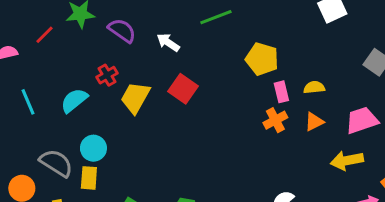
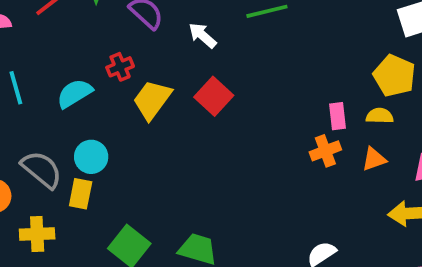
yellow pentagon: (262, 59) -> (394, 76), moved

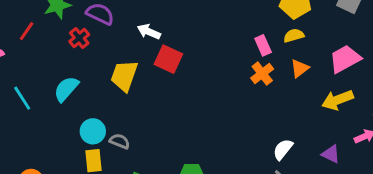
white arrow: (203, 35) -> (149, 32), moved
red cross: (120, 67) -> (79, 38), moved
gray semicircle: (42, 170) -> (120, 141), moved, size x0.6

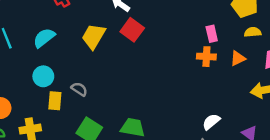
yellow semicircle: (294, 36) -> (253, 32), moved
orange cross: (262, 73) -> (206, 57), turned 30
cyan circle: (93, 131) -> (43, 76), moved

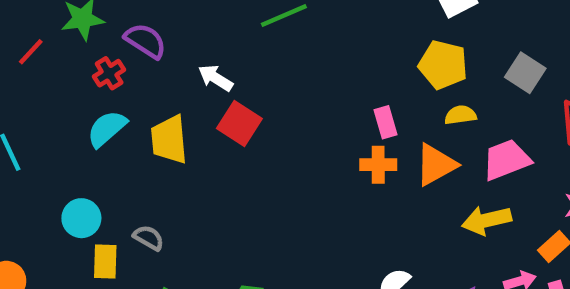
yellow trapezoid: (93, 36) -> (169, 139), turned -32
cyan semicircle: (44, 38) -> (107, 129), moved
orange triangle: (238, 58) -> (436, 165), size x1.5

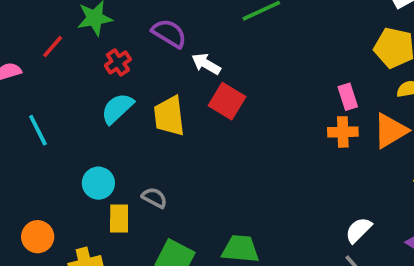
purple semicircle: (145, 41) -> (169, 33), moved

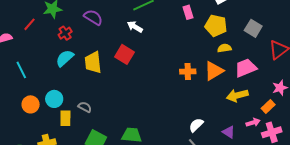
white arrow: (206, 64) -> (135, 27), moved
pink rectangle: (348, 97) -> (188, 12), moved
orange circle: (38, 237) -> (31, 104), moved

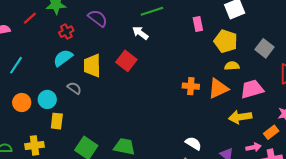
cyan line: (21, 70) -> (16, 65), turned 54
gray semicircle: (85, 107) -> (74, 88), moved
white semicircle: (196, 125) -> (193, 143), turned 70

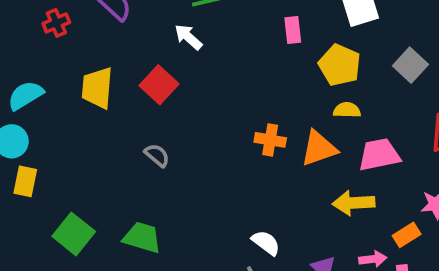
gray square: (264, 48) -> (410, 65), moved
cyan semicircle: (63, 58) -> (25, 95), moved
gray semicircle: (74, 88) -> (157, 155), moved

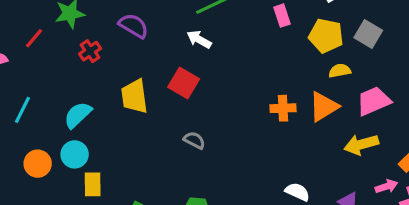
gray square: (410, 65) -> (368, 34), moved

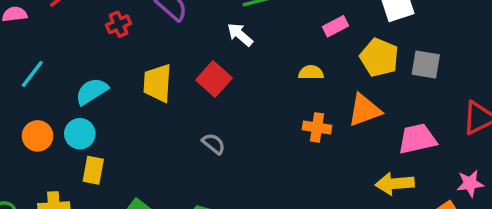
pink rectangle: (282, 16) -> (336, 26), turned 70
gray square: (368, 34) -> (426, 65), turned -32
yellow semicircle: (340, 71) -> (311, 72), moved
orange triangle: (324, 107) -> (365, 110), moved

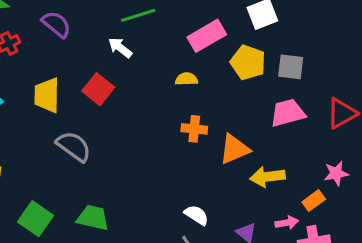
pink rectangle: (336, 26) -> (207, 36), size x1.6
orange triangle: (365, 110) -> (234, 149), moved
pink trapezoid: (417, 139) -> (288, 113), moved
gray semicircle: (214, 144) -> (74, 146), moved, size x1.6

